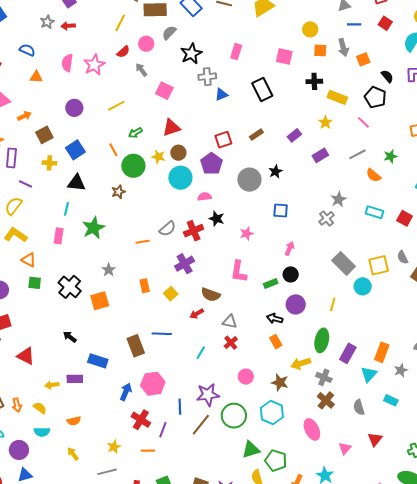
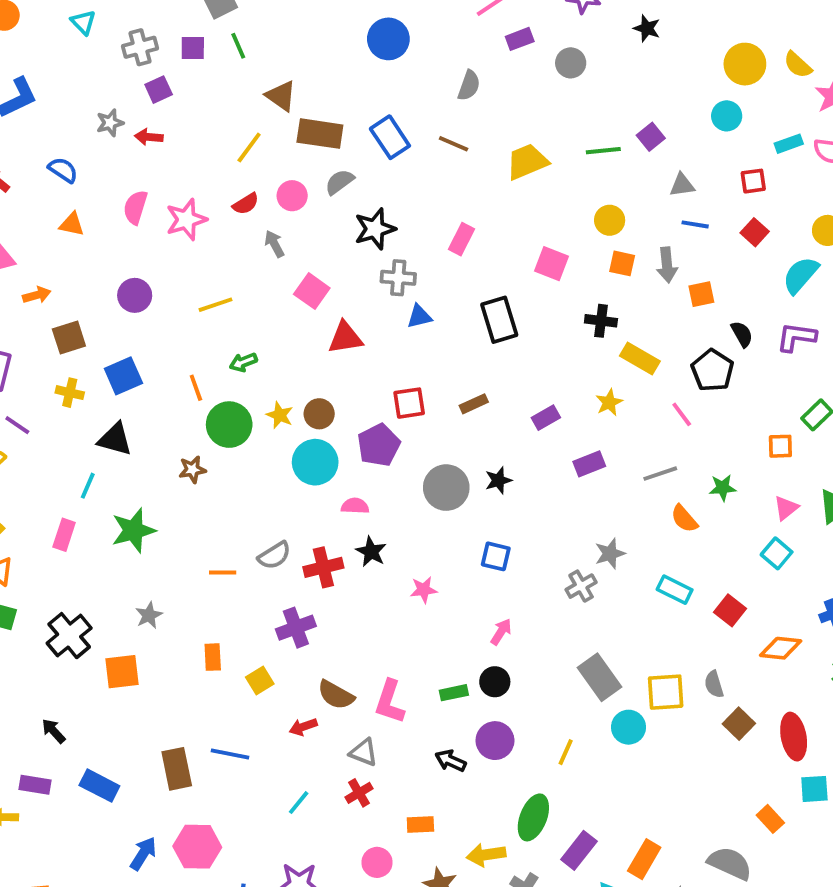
red triangle: (171, 128) -> (345, 338), moved
pink L-shape: (239, 272) -> (390, 702), moved
orange rectangle: (276, 342) -> (420, 824), moved, turned -72
purple rectangle: (75, 379) -> (35, 785), moved

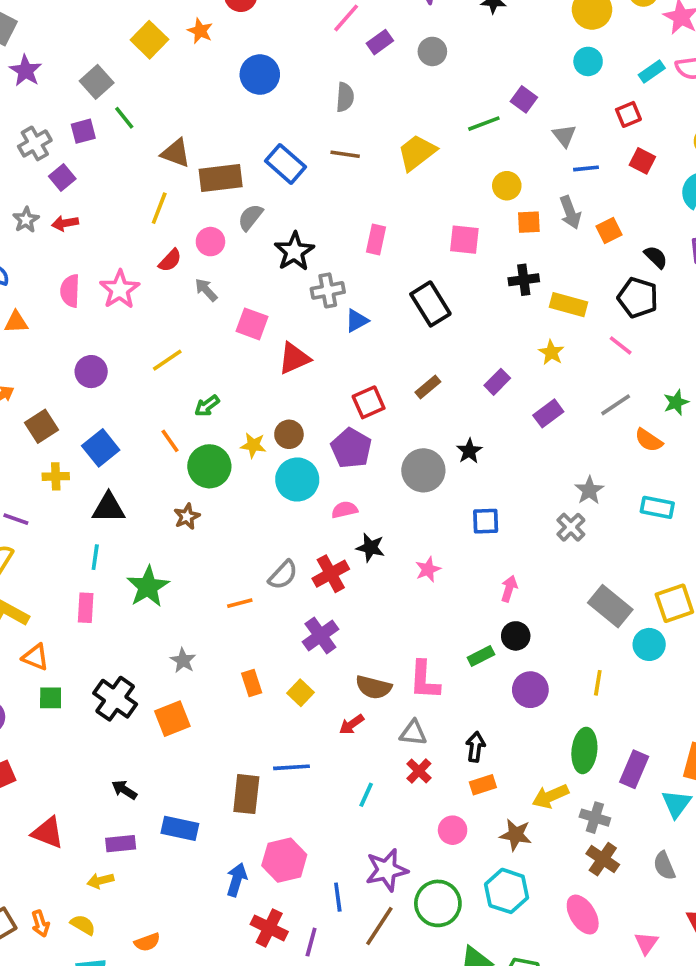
gray triangle: (682, 185) -> (564, 136), turned -45
black arrow: (451, 761) -> (475, 747), moved, turned 88
brown rectangle: (177, 769) -> (246, 794), turned 33

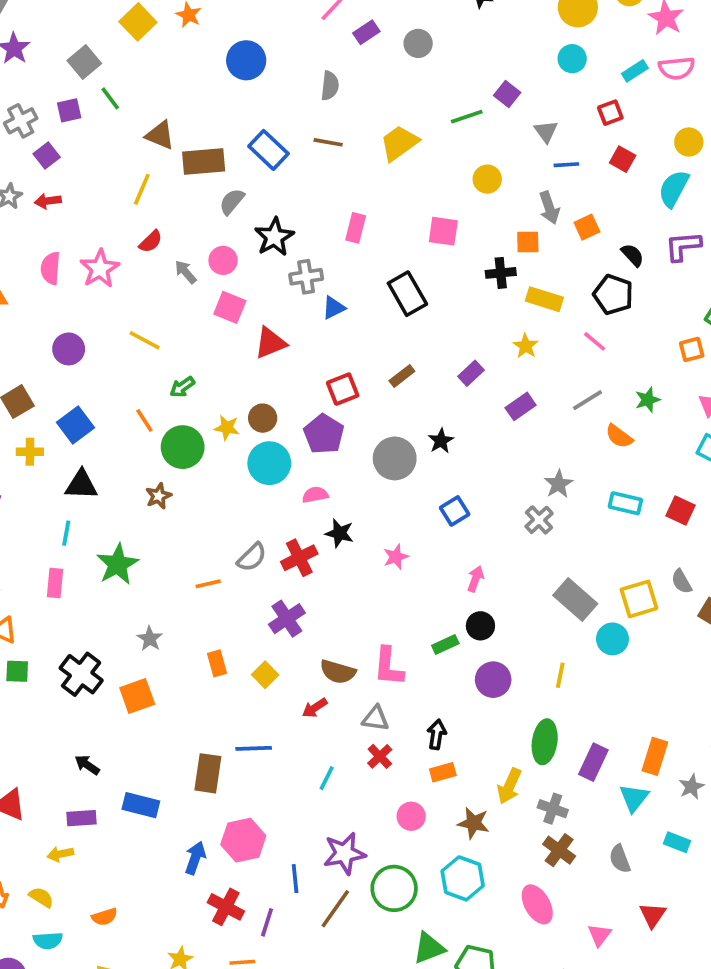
orange square: (529, 222) -> (528, 242), moved
pink circle: (210, 242) -> (223, 260), moved
yellow line: (167, 360) -> (145, 340), turned 60
blue square: (486, 521) -> (455, 511), turned -32
yellow arrow: (550, 796) -> (509, 786), turned -44

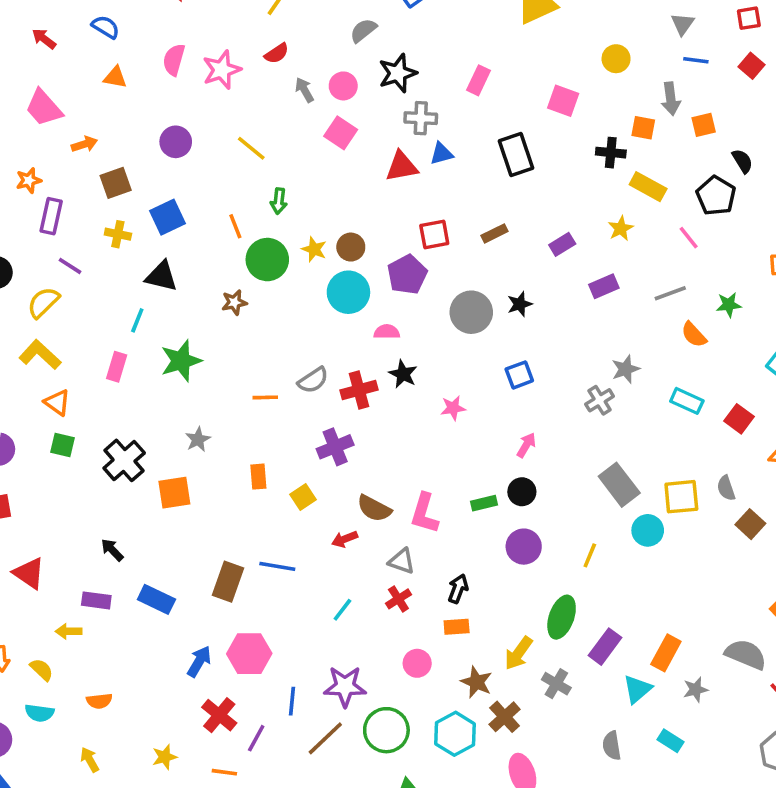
red triangle: (270, 343) -> (402, 166), moved
green arrow: (182, 387) -> (279, 201), turned -60
brown cross: (559, 850) -> (505, 717), moved

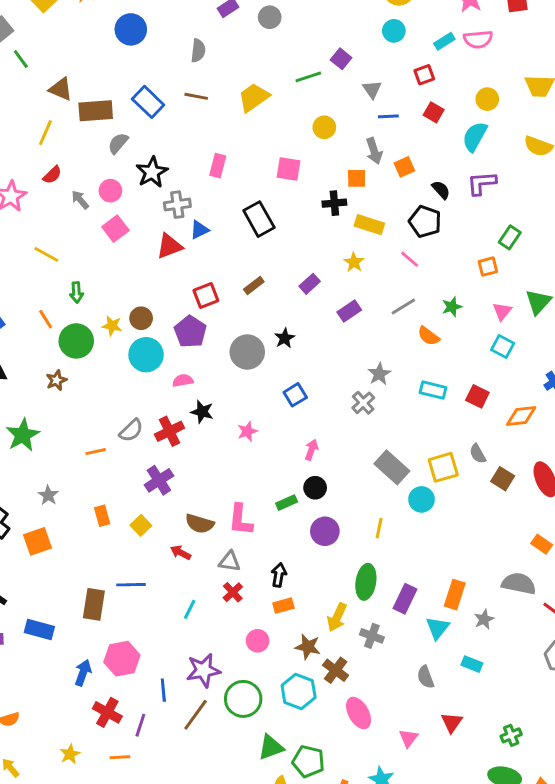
pink square: (341, 133) -> (115, 229), turned 30
red arrow: (345, 539) -> (181, 553), turned 60

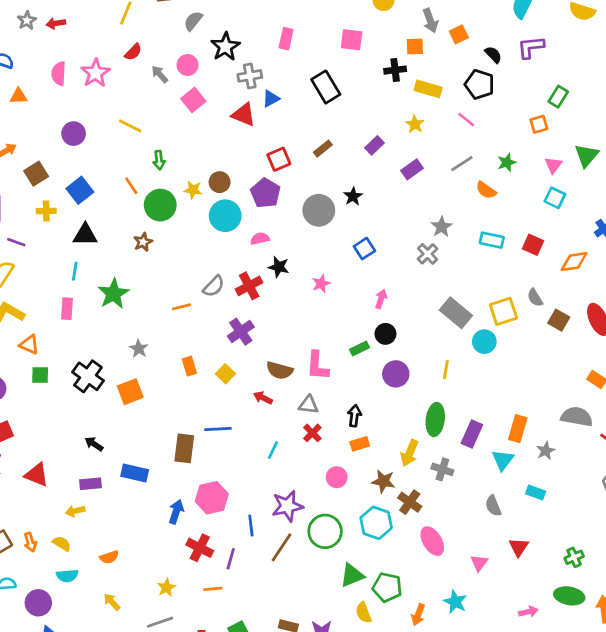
red triangle: (169, 246) -> (244, 115), turned 45

